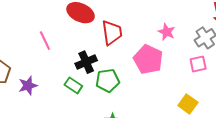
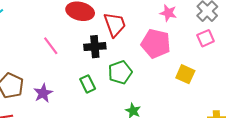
black cross: (86, 62) -> (95, 47), moved, turned 30
green rectangle: (73, 85) -> (88, 84), turned 42
yellow square: (188, 104) -> (185, 74), moved

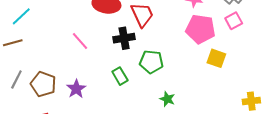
pink pentagon: (156, 44) -> (200, 29), moved
green pentagon: (120, 72) -> (151, 62), turned 30

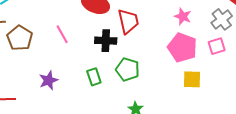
yellow square: (216, 58) -> (192, 79), turned -30
brown pentagon: (43, 84) -> (20, 38), moved

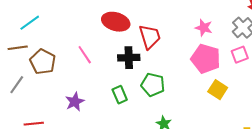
yellow square: (192, 79) -> (218, 90), turned 36

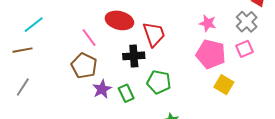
pink line: (85, 55) -> (89, 38), moved
brown pentagon: (43, 62) -> (84, 66), moved
purple star: (75, 102) -> (102, 89), moved

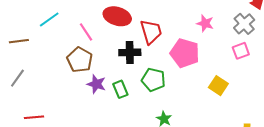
cyan line: (34, 25) -> (49, 19), moved
pink pentagon: (211, 54) -> (185, 53), moved
purple star: (102, 89) -> (96, 84), turned -30

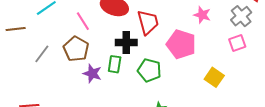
gray line: (17, 78) -> (42, 54), moved
green rectangle: (120, 89) -> (115, 64), moved, turned 30

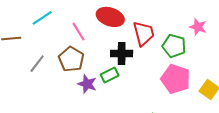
pink pentagon: (181, 44) -> (176, 79), moved
green rectangle: (115, 64) -> (110, 75), turned 54
green pentagon: (149, 70) -> (174, 46), moved

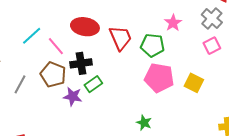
cyan line: (42, 18) -> (32, 36), moved
pink star: (198, 27) -> (173, 23), turned 30
black cross: (122, 54) -> (81, 63), moved

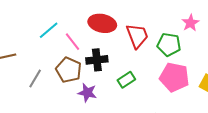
green rectangle: (93, 84) -> (126, 80), moved

